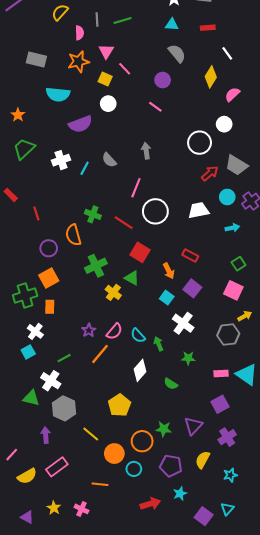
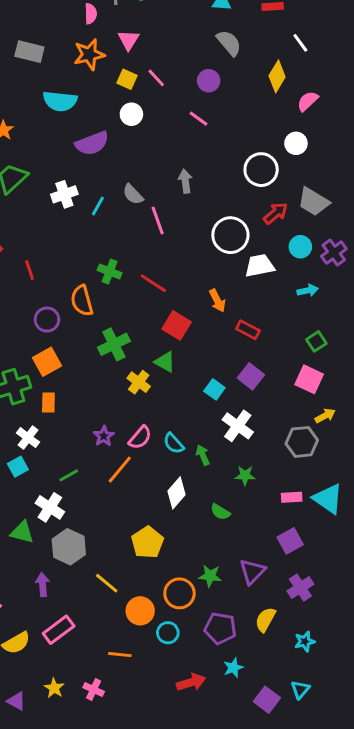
pink line: (125, 69) -> (156, 78), moved
pink line: (136, 188) -> (158, 221), moved, turned -42
white circle: (155, 211) -> (230, 235), moved
orange arrow: (169, 271) -> (217, 301), moved

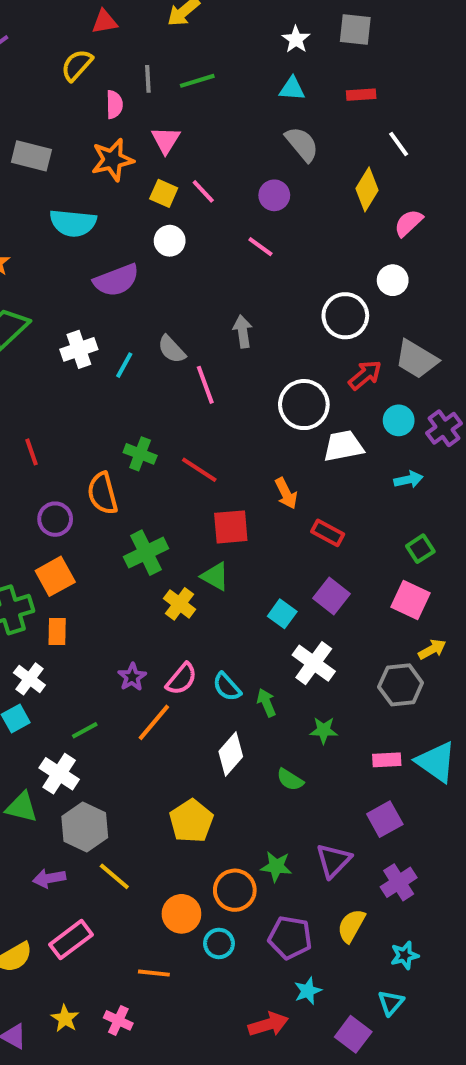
red square: (177, 325) -> (231, 527), turned -36
yellow line: (107, 583) -> (114, 876), moved
purple arrow: (43, 585) -> (49, 878), turned -95
red arrow: (191, 682) -> (268, 1024), moved
cyan triangle: (300, 689) -> (391, 1003), moved

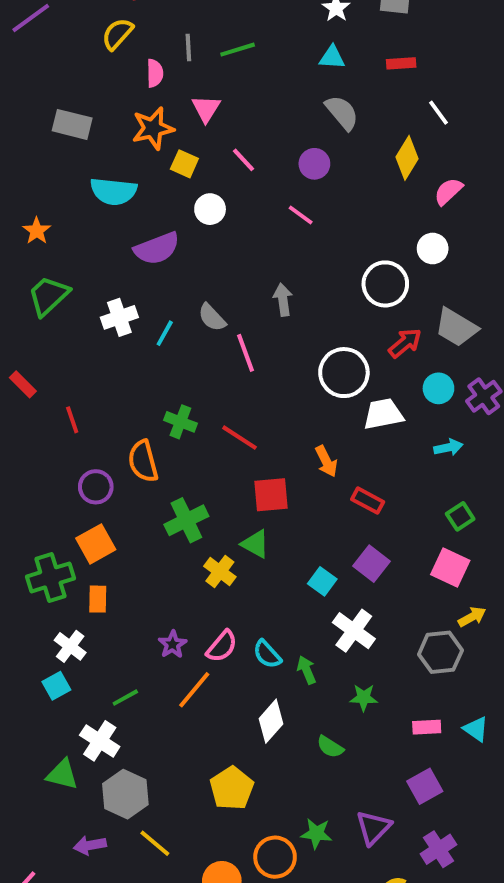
yellow square: (164, 193) -> (184, 164), moved
cyan triangle: (436, 762) -> (476, 729), size x0.6

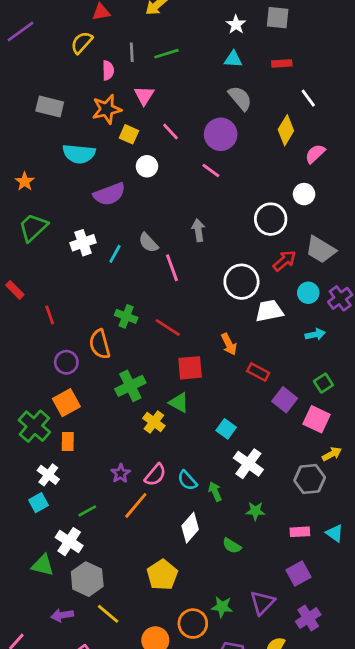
purple circle: (314, 164) -> (221, 134), size x1.5
purple square: (372, 564) -> (285, 400), moved
green cross: (50, 577) -> (34, 426), turned -32

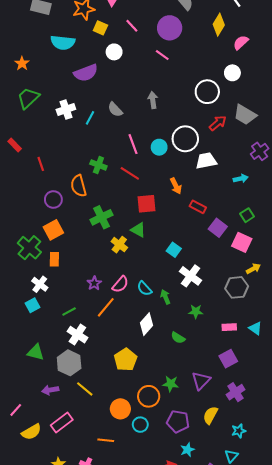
pink line: (172, 268) -> (133, 144), moved
cyan circle: (308, 293) -> (159, 147), moved
white cross: (69, 542) -> (77, 335), moved

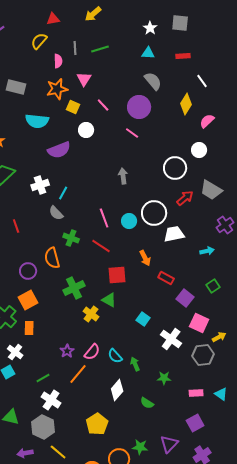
gray semicircle: (115, 109) -> (56, 213), moved
red line: (41, 164) -> (16, 226), moved
pink square: (242, 242) -> (199, 323), moved
white cross: (191, 276) -> (171, 339), moved

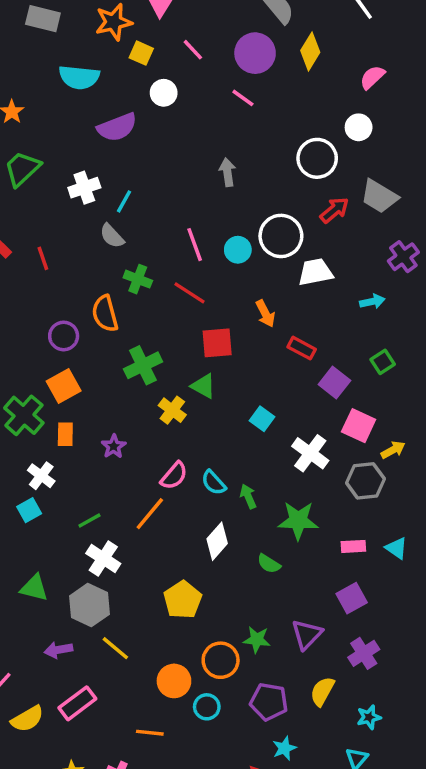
yellow diamond: (186, 104) -> (310, 51), moved
purple star: (67, 351) -> (114, 446), moved
green star: (164, 378) -> (298, 521), size x1.6

